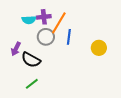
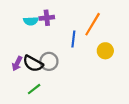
orange line: (59, 23) -> (93, 24), moved
gray circle: (46, 37) -> (49, 61), moved
purple arrow: (16, 49) -> (17, 64), moved

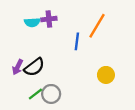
yellow circle: (105, 51) -> (106, 75), moved
gray circle: (49, 61) -> (51, 94), moved
black semicircle: (33, 64) -> (34, 67), turned -66

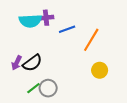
cyan semicircle: (32, 22) -> (30, 21), size x1.5
orange line: (97, 26) -> (91, 40), moved
blue line: (77, 41) -> (67, 29), moved, turned 63

